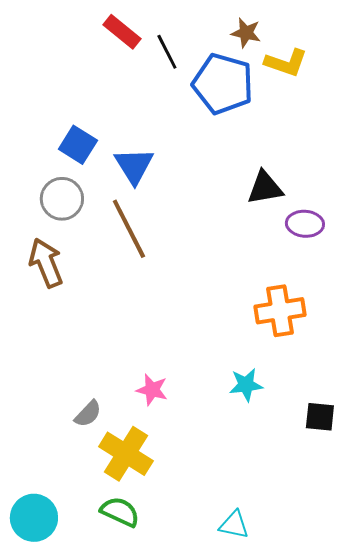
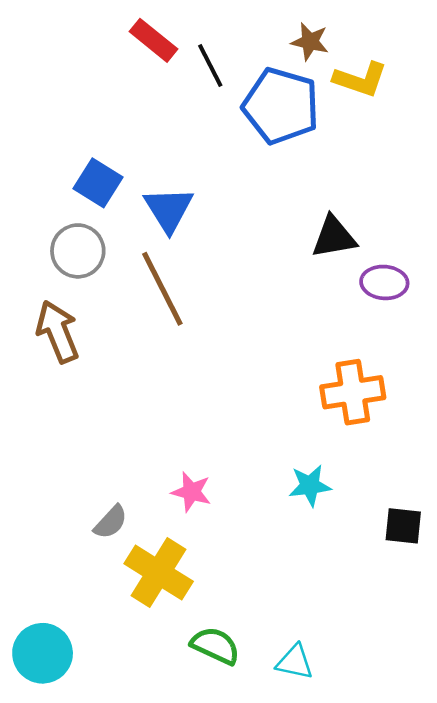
green semicircle: (120, 512) -> (215, 646), moved

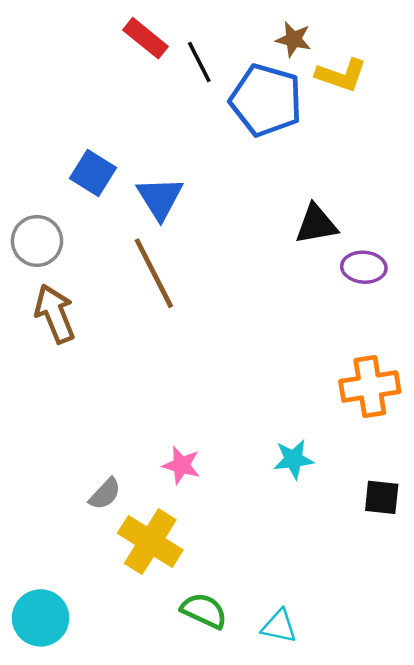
gray circle: (78, 251) -> (37, 241), moved
orange cross: (353, 392) -> (370, 386), moved

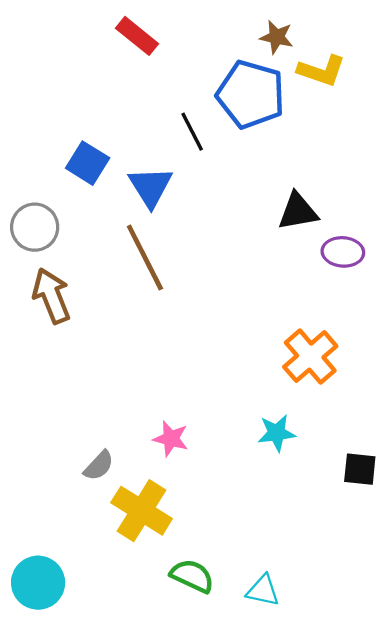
black line: (199, 62) -> (192, 132), moved
orange cross: (370, 386) -> (310, 357), moved, turned -32

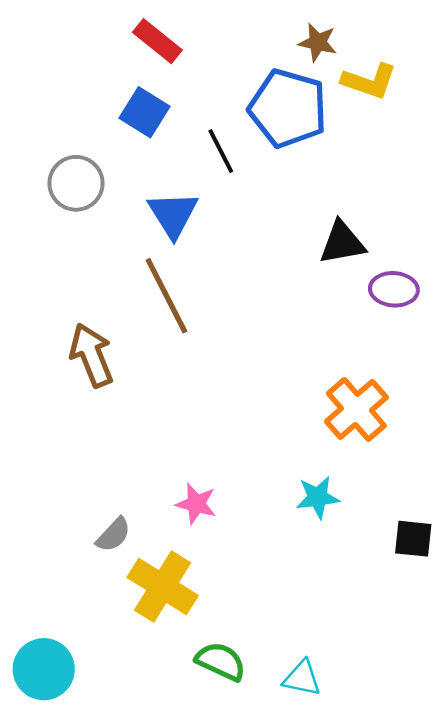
blue square: (88, 163) -> (144, 112), moved
gray circle: (35, 227) -> (76, 183), moved
brown arrow: (52, 296) -> (92, 355), moved

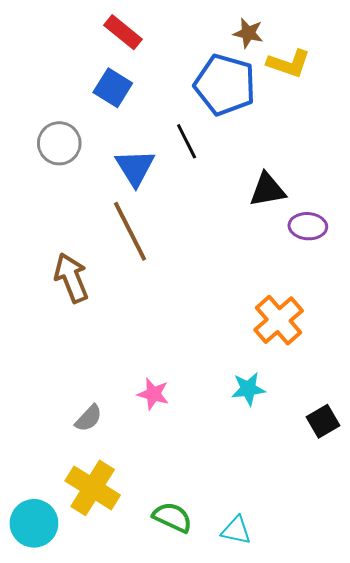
black line: (221, 151) -> (187, 141), moved
black square: (413, 539) -> (323, 421), turned -36
yellow cross: (163, 586) -> (93, 488), moved

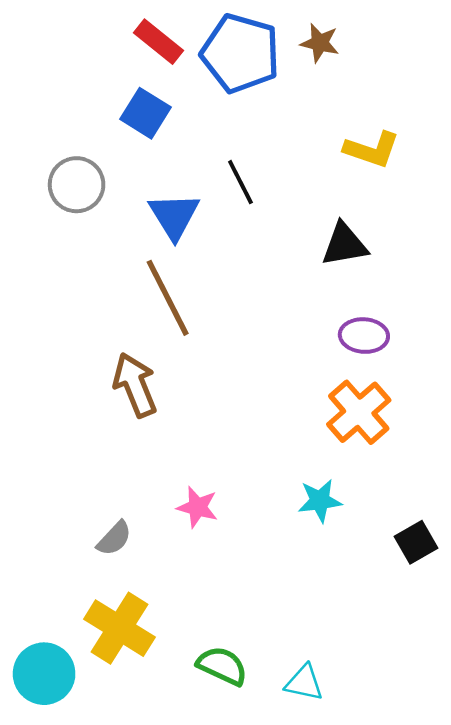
yellow L-shape: (289, 63) -> (372, 150), moved
blue pentagon: (225, 85) -> (240, 53), moved
purple ellipse: (308, 226) -> (364, 336), moved
brown arrow: (71, 278) -> (135, 385), moved

